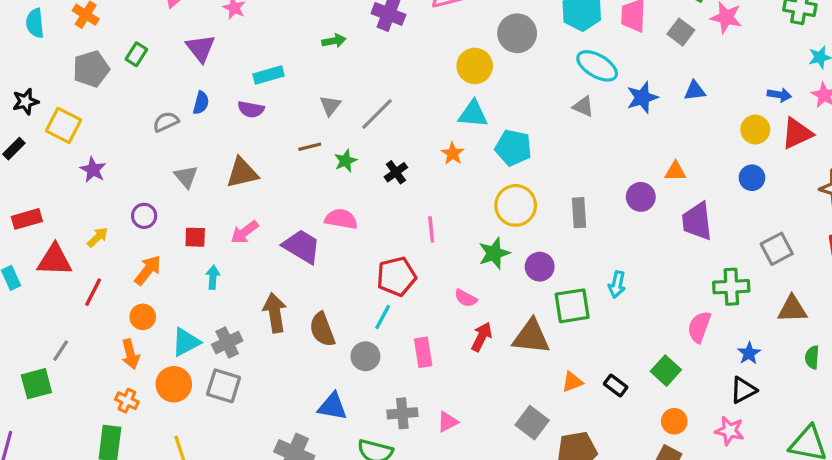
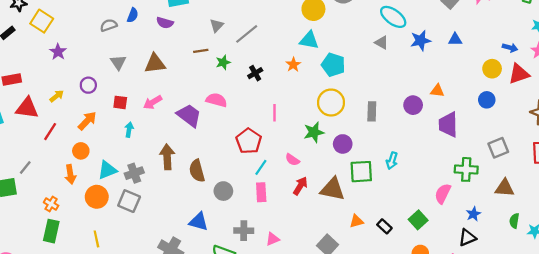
red pentagon: (396, 276) -> (249, 141), turned -30
cyan line: (383, 317) -> (261, 167), moved
orange cross: (127, 401) -> (51, 204), moved

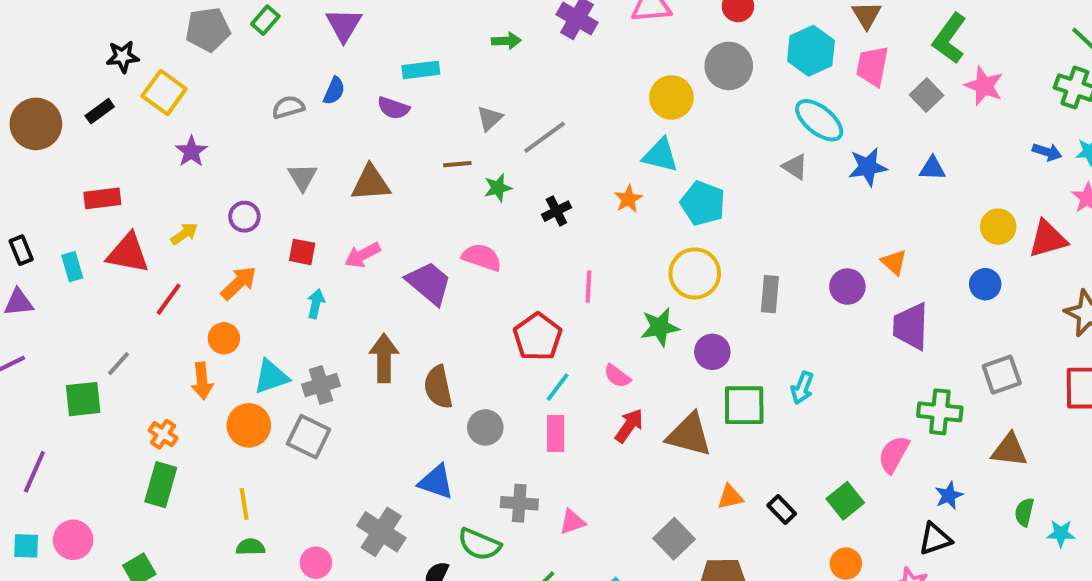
blue arrow: (510, 48) -> (1047, 152), moved
orange triangle: (437, 91) -> (894, 262), turned 32

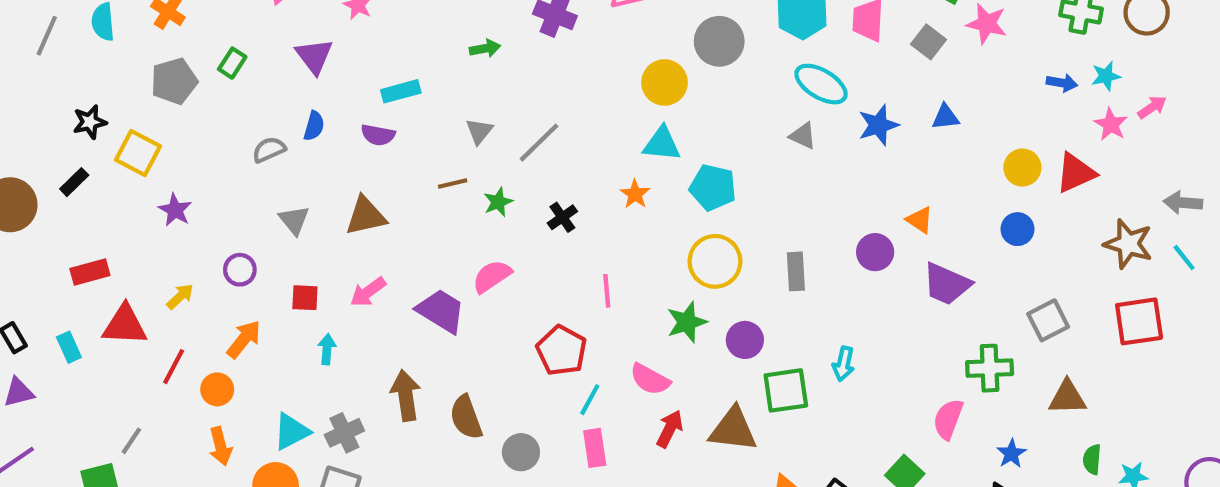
pink semicircle: (482, 257) -> (492, 276), turned -45
purple trapezoid: (911, 326) -> (947, 284), turned -60
orange circle: (224, 338) -> (217, 389), moved
pink semicircle: (617, 376) -> (650, 379), size x1.4

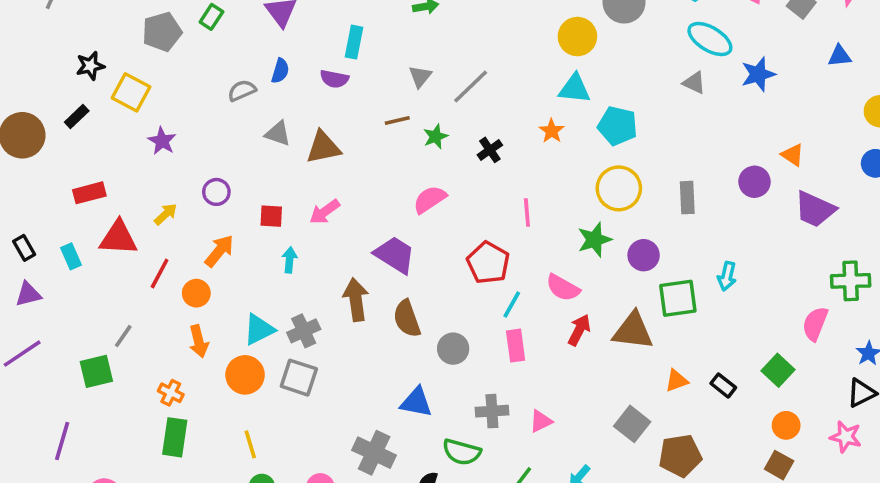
cyan rectangle: (401, 91) -> (354, 42), turned -64
blue triangle: (946, 117) -> (840, 56), moved
gray triangle: (294, 220) -> (278, 133), moved, turned -32
purple trapezoid: (441, 311) -> (395, 255), moved

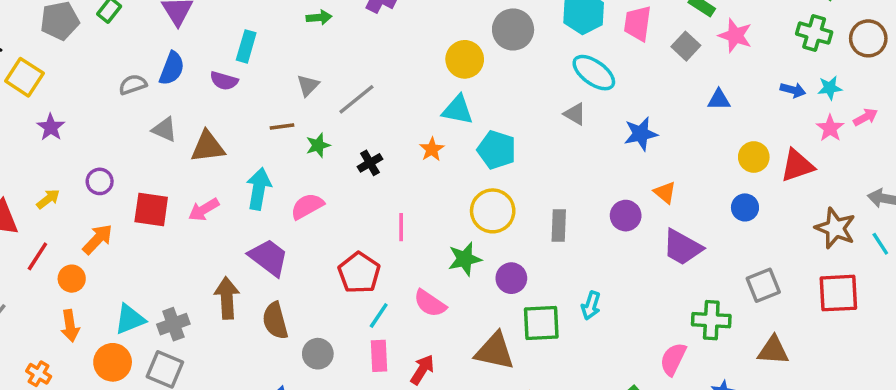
blue semicircle: (280, 71) -> (172, 68), size x1.4
blue star: (758, 74) -> (641, 134), moved
red square: (271, 216) -> (151, 210), size x1.5
cyan arrow: (290, 260) -> (259, 189), moved, size x1.6
red arrow: (579, 330) -> (422, 370), moved

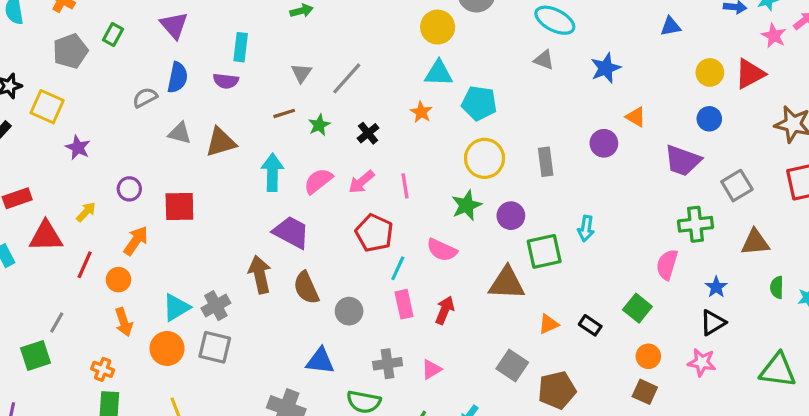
pink arrow: (204, 210) -> (361, 182), moved
purple trapezoid: (682, 247) -> (683, 160), moved

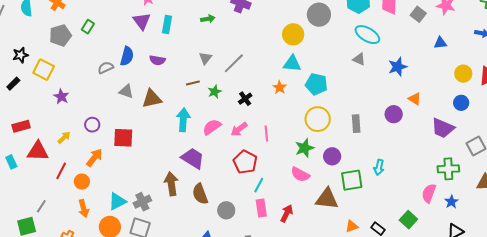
purple triangle: (174, 25) -> (142, 21), moved
cyan rectangle: (241, 47) -> (167, 24), moved
pink semicircle: (442, 250) -> (300, 174), moved
blue star: (716, 287) -> (451, 202), moved

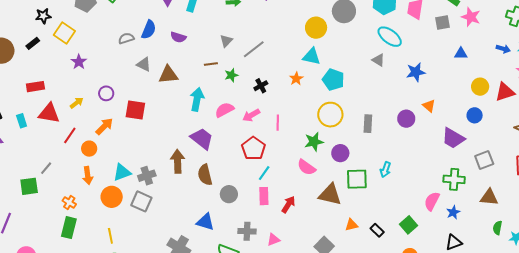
gray square: (418, 14) -> (443, 22), turned 35

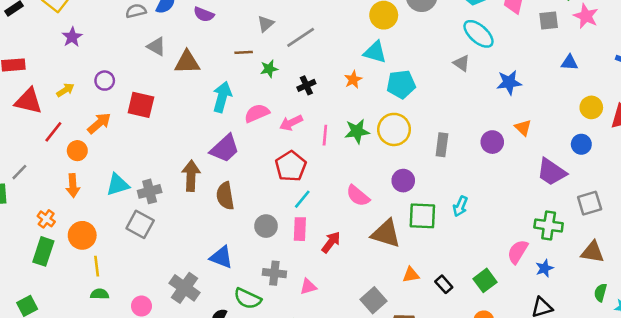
cyan pentagon: (333, 80) -> (401, 84), turned -30
purple trapezoid: (202, 139) -> (225, 148), turned 95
green star: (314, 142) -> (357, 131), moved
gray circle: (229, 194) -> (266, 226), moved
orange circle: (112, 197) -> (82, 235), moved

